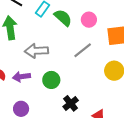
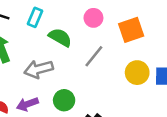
green semicircle: (63, 18) -> (60, 37), moved

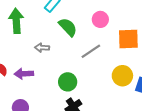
gray arrow: (39, 69) -> (42, 48), size x0.6
green circle: (64, 100) -> (68, 82), moved

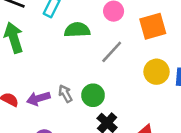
green semicircle: (68, 27) -> (77, 30), turned -36
gray arrow: (42, 48) -> (65, 94), moved, turned 72

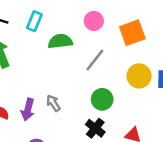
green circle: (93, 95) -> (102, 99), moved
purple arrow: (38, 98) -> (28, 110), turned -55

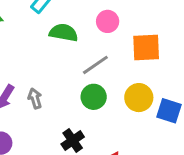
green circle: (102, 99) -> (94, 97), moved

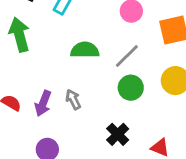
green semicircle: (64, 33) -> (85, 50), moved

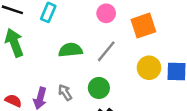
green circle: (131, 88) -> (99, 88), moved

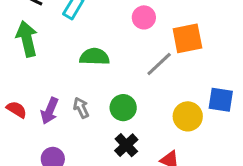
gray line: (106, 51) -> (159, 64), moved
yellow circle: (149, 68) -> (188, 116), moved

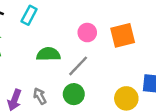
pink circle: (144, 17) -> (87, 33), moved
gray line: (159, 64) -> (78, 66), moved

